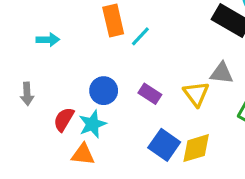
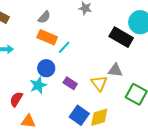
orange rectangle: (113, 20) -> (47, 37), turned -54
blue circle: (104, 91) -> (46, 68), moved
cyan star: (92, 124) -> (38, 85), moved

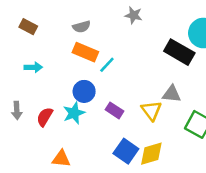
gray semicircle: (44, 17) -> (82, 27), turned 32
red semicircle: (16, 99) -> (45, 117), moved

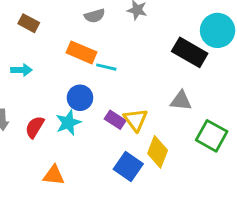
brown rectangle: (28, 27) -> (29, 23), moved
gray semicircle: (82, 27) -> (95, 16), moved
cyan line: (107, 65) -> (106, 67), turned 60
yellow triangle: (151, 110) -> (136, 120), moved
yellow diamond: (151, 154) -> (158, 152), moved, turned -52

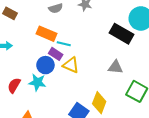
purple rectangle: (115, 120) -> (56, 54), moved
yellow triangle: (136, 120) -> (71, 65), moved, turned -30
cyan star: (68, 123) -> (37, 82), turned 30

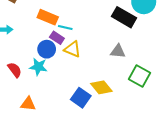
red semicircle: (14, 85) -> (15, 70), turned 112
yellow diamond: (99, 103) -> (101, 87), turned -60

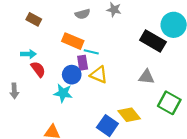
purple rectangle: (57, 38) -> (83, 63), turned 48
red semicircle: (15, 70) -> (38, 69), moved

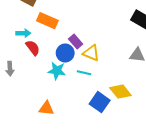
orange rectangle: (73, 41) -> (47, 21), moved
cyan line: (91, 52) -> (84, 73), moved
purple rectangle: (83, 63) -> (76, 42), turned -32

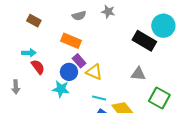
orange rectangle: (47, 21) -> (71, 41), moved
cyan line: (84, 73) -> (99, 98), moved

